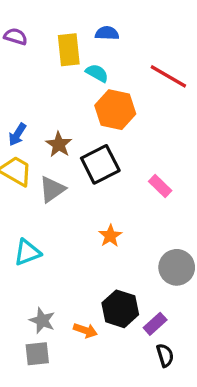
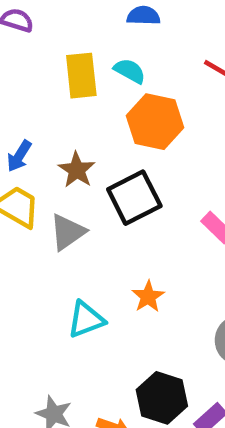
yellow rectangle: (69, 50) -> (81, 76), moved
cyan triangle: (27, 252) -> (86, 320), moved

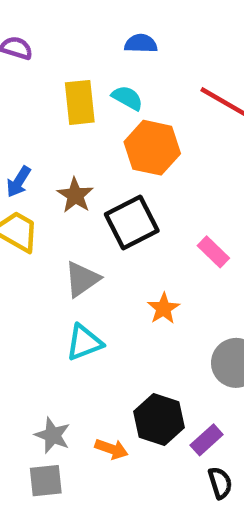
gray triangle: (68, 232) -> (82, 279), moved
orange star: (148, 297) -> (164, 309), moved

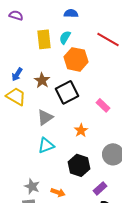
cyan semicircle: (127, 98) -> (65, 37), turned -88
black hexagon: (159, 419) -> (79, 165), moved

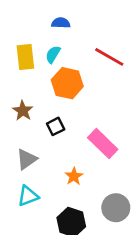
black square: (67, 92) -> (56, 126), size x0.6
pink rectangle: (103, 105) -> (103, 143), size x1.6

